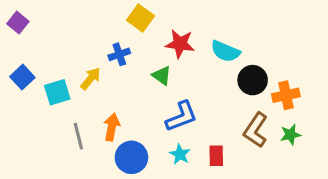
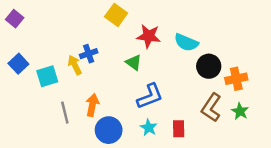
blue cross: (119, 54) -> (89, 54), moved
yellow arrow: (91, 79) -> (75, 65), turned -66
green star: (290, 135) -> (240, 111), turned -30

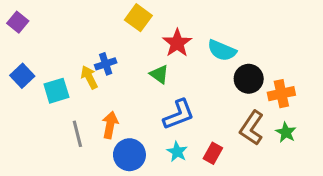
red star: (149, 36) -> (177, 43), turned 30
red rectangle: (179, 129) -> (213, 153), turned 30

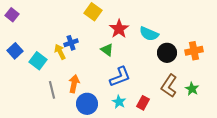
cyan square: (56, 91) -> (38, 61), turned -36
orange cross: (281, 94) -> (194, 51), moved

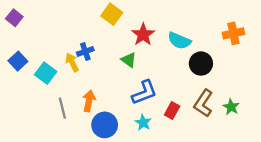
orange cross: (194, 51) -> (233, 33), moved
red rectangle: (143, 103) -> (172, 110), moved

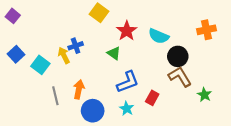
brown L-shape: (203, 103) -> (180, 77), moved, turned 115

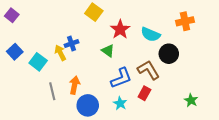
orange cross: (207, 30) -> (185, 21), moved
brown L-shape: (180, 77) -> (149, 70), moved
green star: (204, 95) -> (191, 100), moved

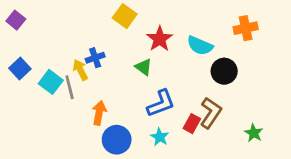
brown L-shape: (149, 70) -> (211, 113), moved, turned 65
gray line: (52, 91) -> (70, 87), moved

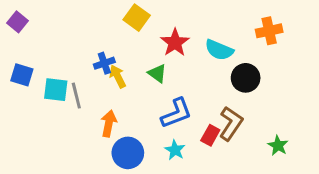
blue square: (20, 68) -> (22, 75), turned -30
yellow arrow: (80, 70) -> (118, 76), moved
cyan square: (51, 82) -> (56, 90), turned -30

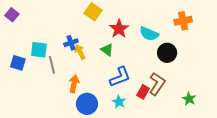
blue square: (22, 75) -> (18, 63), moved
cyan square: (56, 90) -> (39, 50), moved

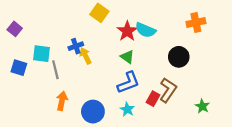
purple square: (12, 15) -> (15, 29), moved
cyan semicircle: (149, 34) -> (145, 30), moved
green triangle: (107, 50) -> (127, 57), moved
orange arrow: (74, 84) -> (62, 101), moved

